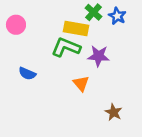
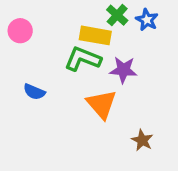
orange triangle: (81, 84) -> (102, 104), size x1.5

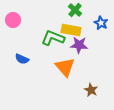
blue star: (147, 20) -> (101, 23), moved
yellow rectangle: (95, 35) -> (71, 30), moved

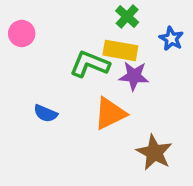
blue semicircle: (22, 59) -> (45, 113), moved
orange triangle: (65, 67) -> (110, 113), turned 45
brown star: (91, 90) -> (154, 153), size x1.5

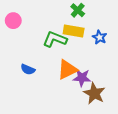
blue star: (171, 39) -> (100, 37), moved
purple star: (134, 76) -> (82, 78), moved

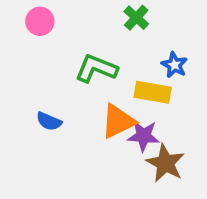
pink circle: (13, 21) -> (40, 21), moved
yellow rectangle: (74, 31) -> (153, 92), moved

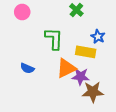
green L-shape: (96, 69) -> (54, 39), turned 70
brown star: (165, 163) -> (93, 92), turned -30

